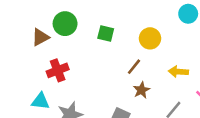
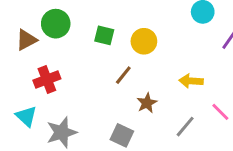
yellow circle: (150, 38) -> (144, 41), moved
brown line: (134, 67) -> (123, 75), moved
cyan triangle: (40, 101) -> (26, 116), turned 36

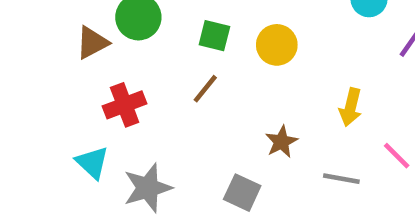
brown line: (123, 75) -> (205, 89), moved
yellow arrow: (191, 81) -> (351, 107), turned -80
gray line: (185, 127) -> (341, 179), turned 60

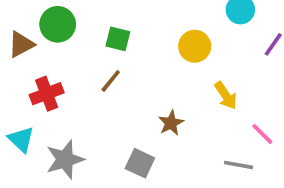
yellow circle: (277, 45) -> (195, 46), moved
yellow arrow: (351, 107) -> (226, 96), turned -48
gray line: (341, 179) -> (239, 165), moved

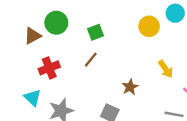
green square: (118, 39) -> (96, 32), turned -35
yellow circle: (195, 46) -> (149, 26), moved

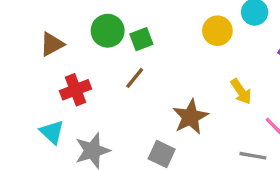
green circle: (56, 23) -> (108, 31), moved
brown star: (130, 87) -> (190, 117), size x1.5

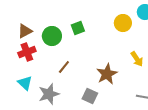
green circle: (108, 31) -> (52, 36), moved
brown line: (135, 78) -> (64, 67), moved
red cross: (76, 90) -> (27, 52), moved

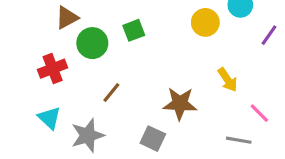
brown triangle: (25, 31) -> (67, 18), moved
brown star: (107, 74) -> (180, 104), turned 30

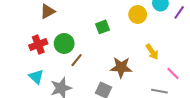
green square: (134, 30) -> (102, 27), moved
purple line: (269, 35) -> (179, 12), moved
green circle: (92, 43) -> (64, 43), moved

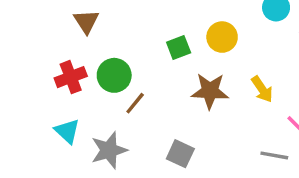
brown triangle: (48, 11) -> (86, 21), turned -35
yellow circle: (138, 14) -> (222, 37), moved
brown star: (121, 67) -> (210, 91), moved

